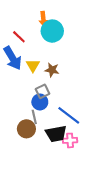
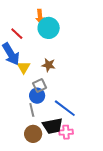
yellow triangle: (33, 66) -> (24, 67), moved
brown circle: (26, 129) -> (33, 134), moved

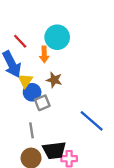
orange arrow: (40, 16) -> (44, 54), moved
blue circle: (37, 96) -> (32, 92), moved
blue line: (65, 108) -> (92, 121), moved

